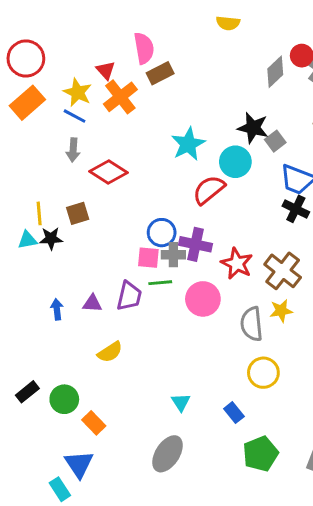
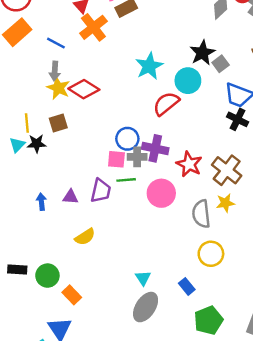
yellow star: (78, 92) -> (58, 88), moved
black star: (253, 128) -> (202, 53), turned 30
cyan triangle: (27, 240) -> (17, 145), turned -35
black rectangle: (27, 392) -> (17, 269), turned 42
gray ellipse: (168, 454) -> (146, 307), moved

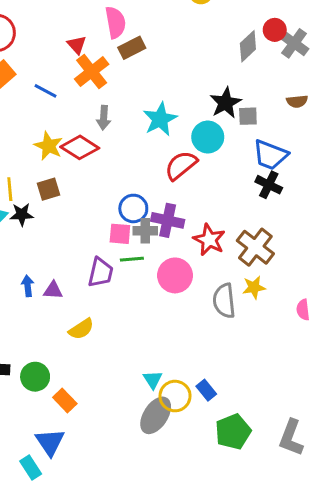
gray square: (221, 64) -> (248, 116), turned 35
gray arrow: (55, 71) -> (104, 118), moved
purple triangle: (70, 197) -> (53, 290), moved
yellow circle: (211, 254) -> (175, 396), moved

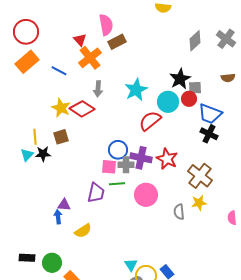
red circle: (275, 30) -> (189, 99), moved
red star: (209, 240) -> (167, 159), moved
blue arrow: (28, 286) -> (58, 217), moved
gray semicircle: (224, 301) -> (179, 212), size x0.7

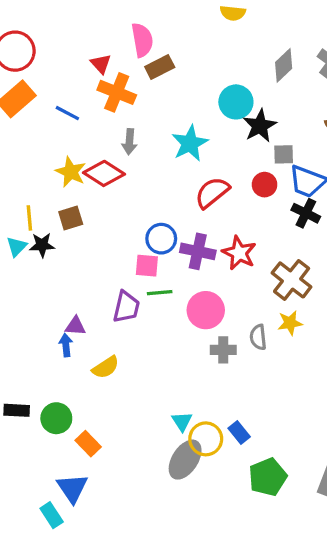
orange cross: (90, 58) -> (117, 92), turned -30
gray square: (195, 88) -> (284, 154), moved
red circle: (189, 99) -> (265, 185), moved
cyan circle: (168, 102) -> (236, 102), moved
gray cross: (126, 165) -> (223, 350), moved

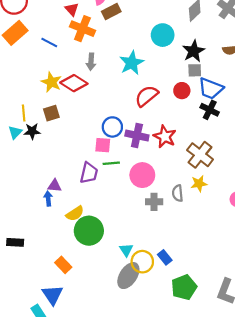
black star: (260, 126) -> (194, 51), moved
green circle: (56, 418) -> (89, 231), moved, size x1.4

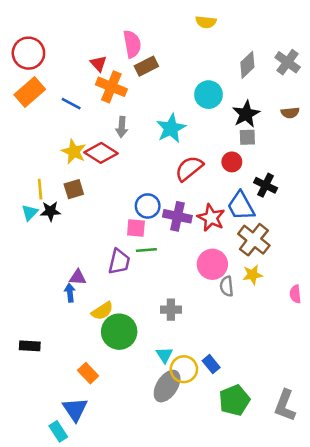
blue trapezoid: (211, 88) -> (241, 206), moved, turned 40
pink circle: (142, 175) -> (212, 264), moved
gray cross: (154, 202) -> (171, 310), moved

